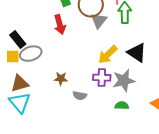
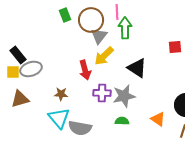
red arrow: (60, 25) -> (85, 70), moved
yellow arrow: (108, 55) -> (104, 56), moved
gray semicircle: (80, 96) -> (80, 128), moved, size x1.6
cyan triangle: (20, 103) -> (59, 118), moved

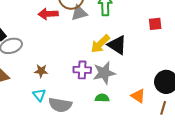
gray triangle: (99, 36) -> (79, 13), turned 36
yellow arrow: (104, 56) -> (100, 44), moved
red arrow: (85, 70) -> (48, 14), moved, turned 102
cyan triangle: (59, 118) -> (39, 95), size x0.6

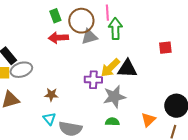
black triangle: (117, 45) -> (127, 69), turned -30
purple cross: (82, 70) -> (93, 80), moved
orange triangle: (138, 96) -> (148, 120), turned 42

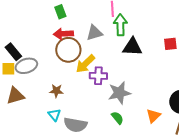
brown circle: (81, 21) -> (68, 50), moved
yellow arrow: (110, 68) -> (85, 64), moved
black triangle: (127, 69) -> (132, 47), moved
green semicircle: (112, 122) -> (117, 118), turned 48

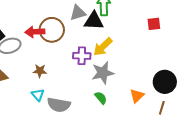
red arrow: (63, 34) -> (35, 32), moved
black triangle: (132, 47) -> (94, 21), moved
yellow arrow: (85, 64) -> (103, 47), moved

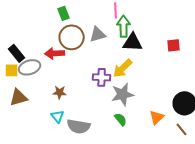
black triangle: (94, 21) -> (133, 42), moved
brown circle: (52, 30) -> (72, 37), moved
brown line: (162, 108) -> (182, 129), turned -56

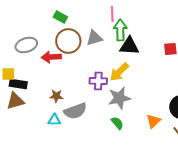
green rectangle: (64, 13) -> (60, 17), turned -40
black rectangle: (17, 53) -> (18, 84), moved, turned -42
gray ellipse: (30, 67) -> (26, 45), moved
cyan triangle: (58, 116) -> (54, 120), turned -48
gray semicircle: (79, 126) -> (75, 111), moved, turned -30

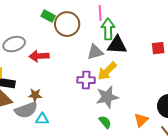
gray triangle: (94, 38) -> (95, 52), moved
brown circle: (68, 41) -> (67, 24), moved
brown star: (56, 96) -> (35, 95), moved
gray semicircle: (75, 111) -> (26, 110), moved

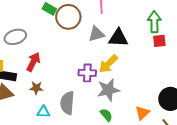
green arrow: (108, 29) -> (154, 22), moved
gray triangle: (95, 52) -> (96, 34), moved
red arrow: (39, 56) -> (33, 62), moved, turned 120
gray semicircle: (26, 110) -> (67, 103), moved, turned 115

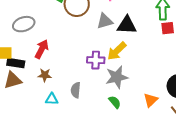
gray semicircle: (67, 103) -> (76, 90), size x0.7

